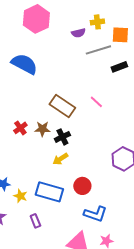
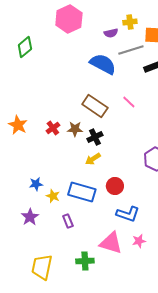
blue semicircle: (24, 64) -> (103, 64), moved

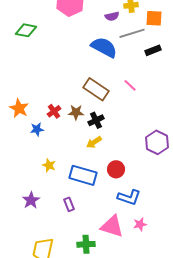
green diamond: (25, 47) -> (26, 30), turned 50
blue star: (36, 184) -> (37, 129), moved
yellow star: (53, 196) -> (49, 165), moved

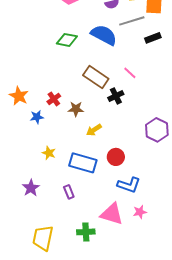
green diamond: (26, 30) -> (67, 40), moved
brown star: (76, 112) -> (76, 109), moved
black cross: (96, 120) -> (116, 96), moved

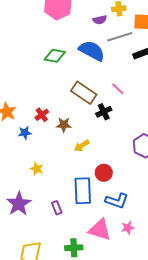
blue rectangle: (83, 163) -> (83, 191), moved, turned 72
purple star: (31, 188) -> (19, 204), size x1.4

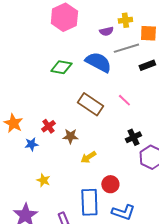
black cross: (104, 112) -> (133, 137), moved

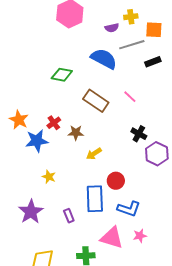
green diamond: (61, 67) -> (62, 75), moved
black cross: (133, 137) -> (139, 134), turned -35
blue star: (31, 144) -> (37, 141), size x1.6

